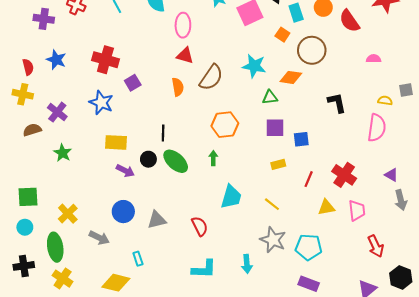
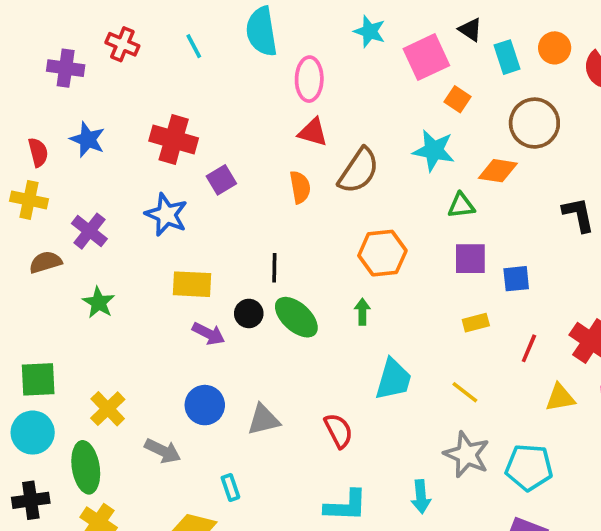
orange square: (282, 35) -> (458, 99), moved
cyan circle: (25, 227) -> (33, 433), size x1.5

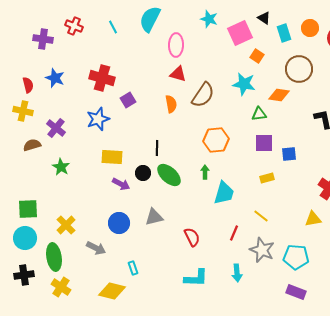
cyan semicircle: (262, 31) -> (150, 19), turned 36
blue star: (166, 215) -> (98, 119), turned 30
red line: (529, 348) -> (234, 233), moved
cyan trapezoid: (393, 379) -> (224, 193), moved
gray triangle: (263, 420) -> (154, 217), moved

